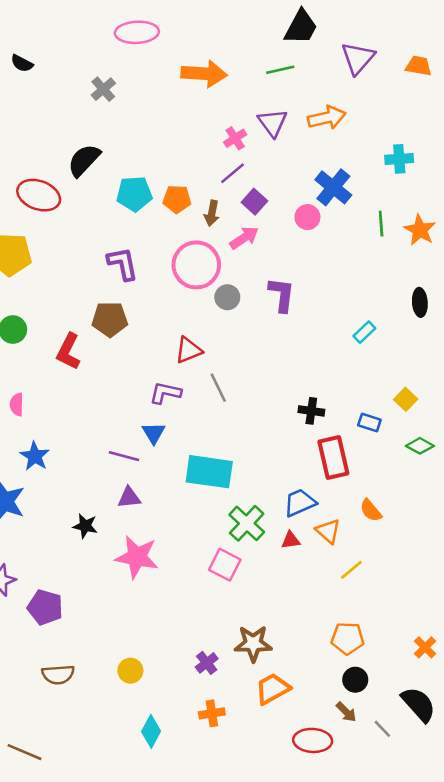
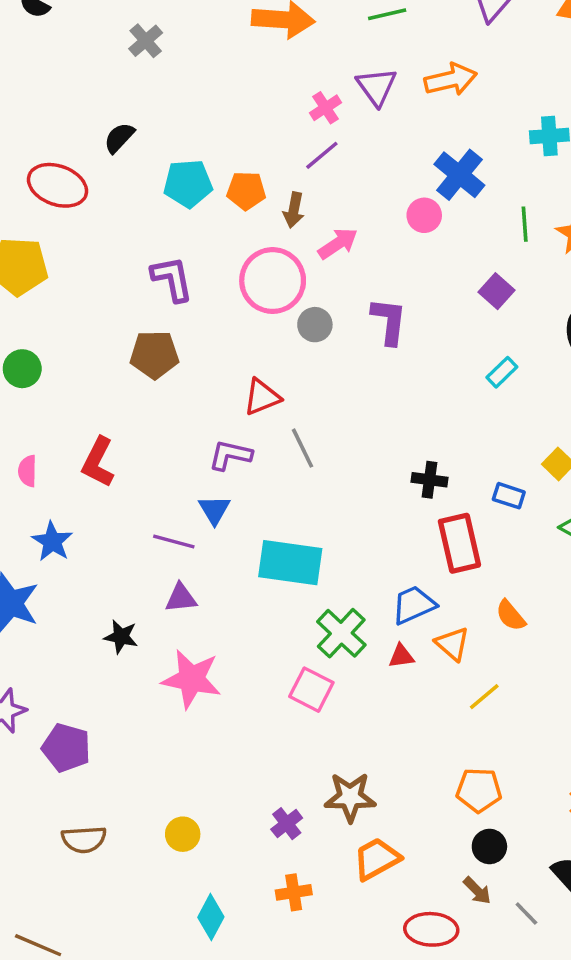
black semicircle: (84, 160) -> (119, 138), size x0.7
purple square: (254, 202) -> (496, 291), moved
red L-shape: (68, 351) -> (98, 462), moved

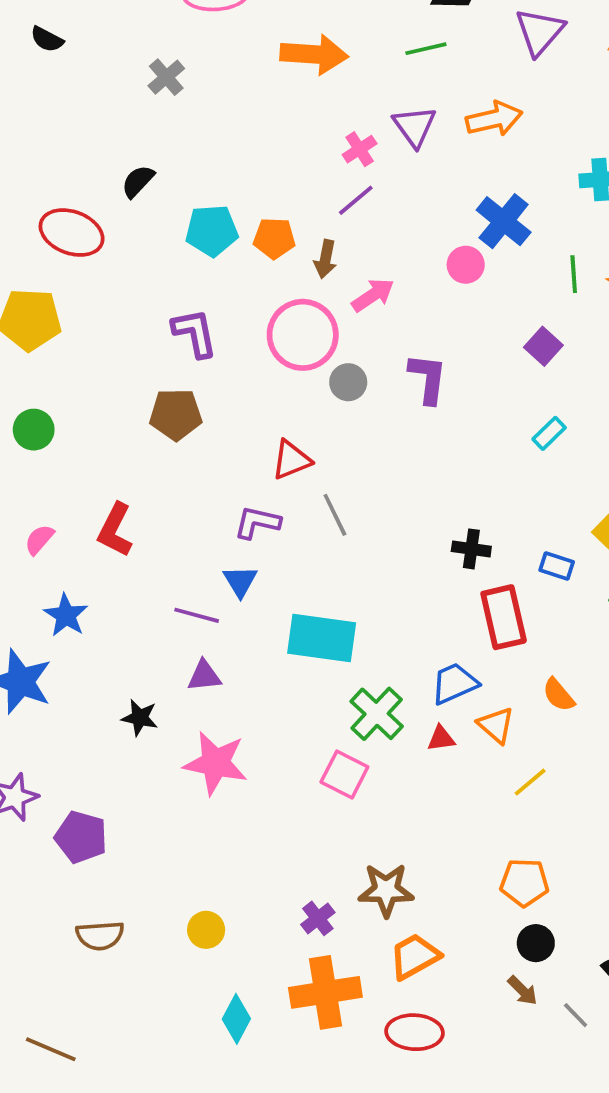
pink semicircle: (28, 471) -> (39, 539), turned 40
orange cross: (294, 892) -> (325, 992), size x1.8
red ellipse: (431, 929) -> (415, 1032), moved

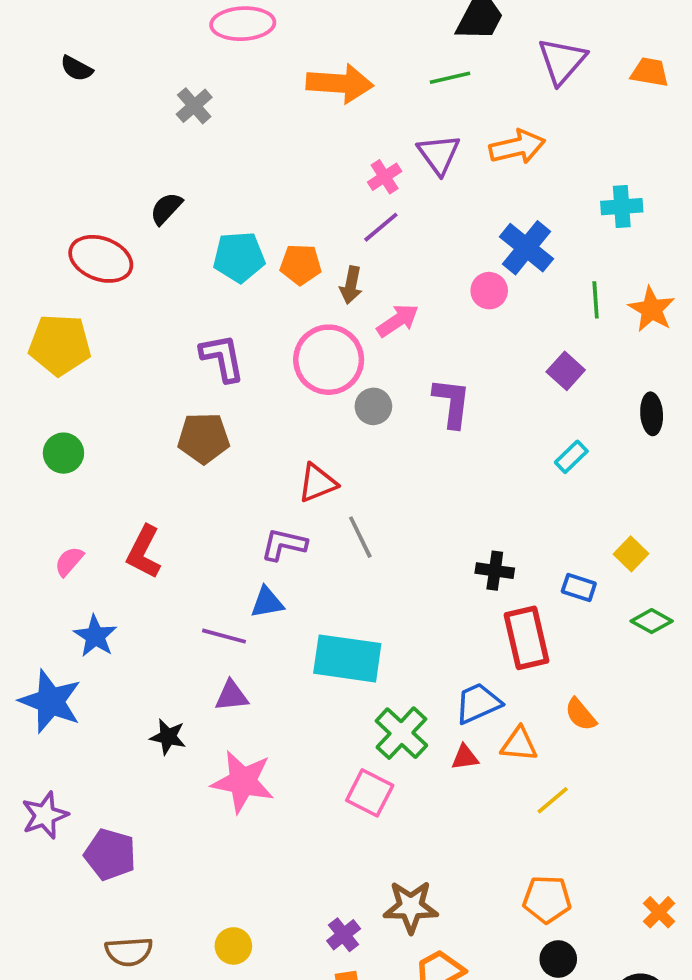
blue triangle: (240, 581) -> (267, 602), turned 51
orange triangle: (496, 725) -> (519, 744), turned -36

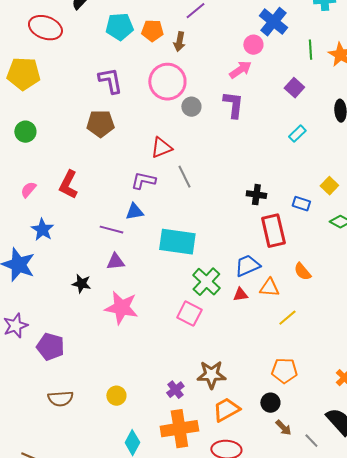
pink arrow: (398, 320) -> (240, 70), moved
black circle: (558, 959) -> (270, 403), moved

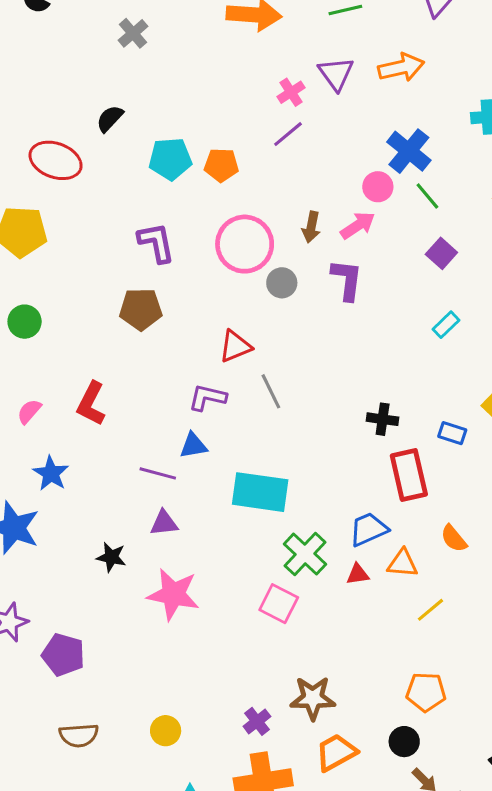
brown arrow: (179, 42) -> (311, 227), moved
green line: (310, 50) -> (427, 196), moved, turned -36

